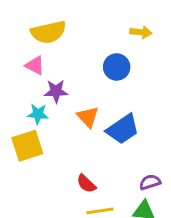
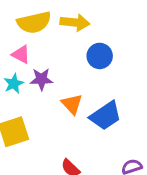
yellow arrow: (141, 32) -> (75, 22), moved, size x1.4
cyan star: (38, 114) -> (14, 84), moved, turned -30

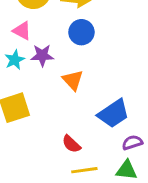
blue circle: (100, 56) -> (81, 32), moved
blue trapezoid: (105, 116) -> (113, 114), moved

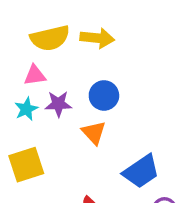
pink triangle: (22, 31) -> (35, 75), turned -36
blue circle: (81, 32) -> (104, 95), moved

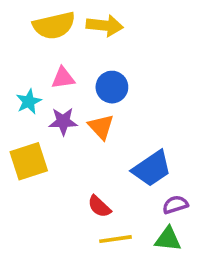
pink triangle: (35, 75) -> (63, 78), moved
purple star: (58, 104) -> (63, 121), moved

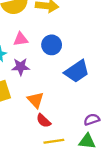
orange triangle: (101, 127) -> (36, 100), moved
blue trapezoid: (152, 168) -> (77, 71), moved

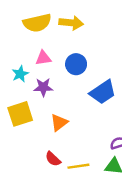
orange triangle: (36, 100) -> (59, 122), turned 36
red semicircle: (44, 121) -> (53, 159), moved

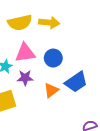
pink triangle: (43, 58) -> (25, 53), size x1.5
orange triangle: (59, 122) -> (51, 90), moved

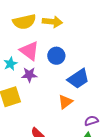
pink triangle: (25, 53) -> (29, 51), turned 45
orange triangle: (51, 90) -> (65, 102), moved

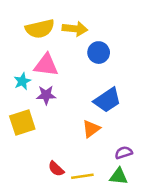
pink triangle: (29, 51) -> (46, 65), turned -30
blue circle: (56, 56) -> (99, 53), moved

